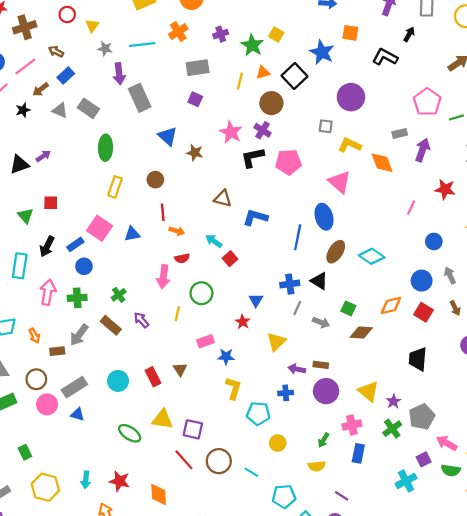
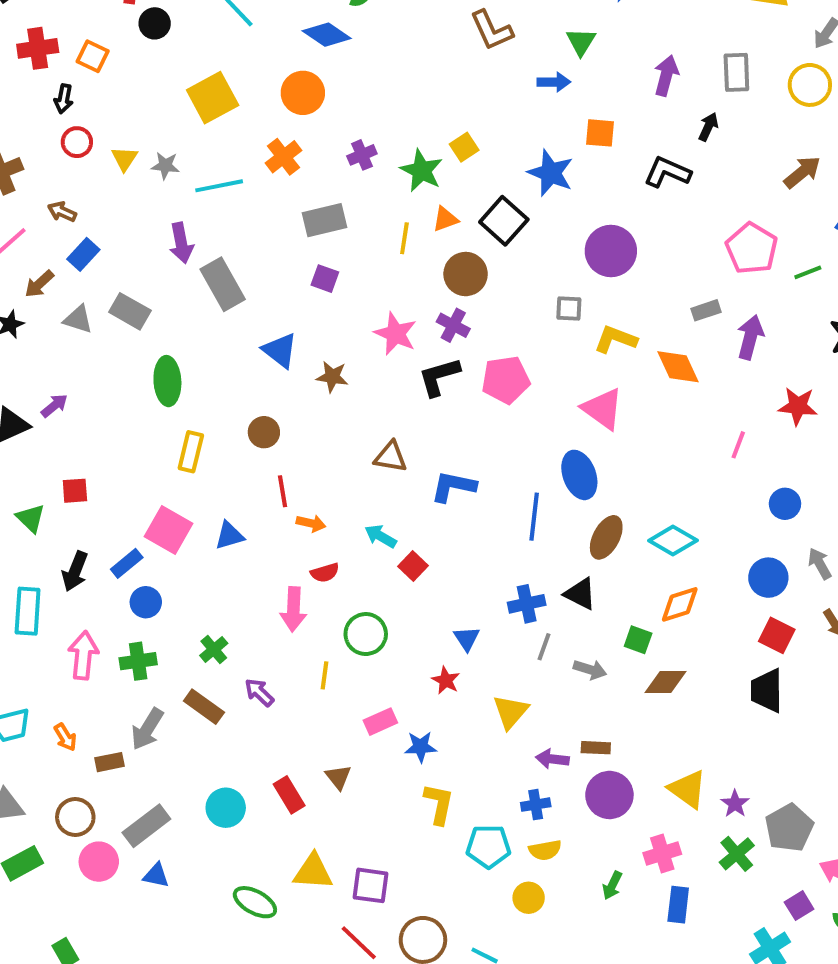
yellow square: (276, 34) -> (464, 147), turned 32
gray star: (105, 49) -> (165, 166), moved
orange diamond: (391, 305) -> (680, 604), moved
black trapezoid: (418, 359) -> (767, 690), moved
yellow semicircle: (317, 466) -> (545, 850), moved

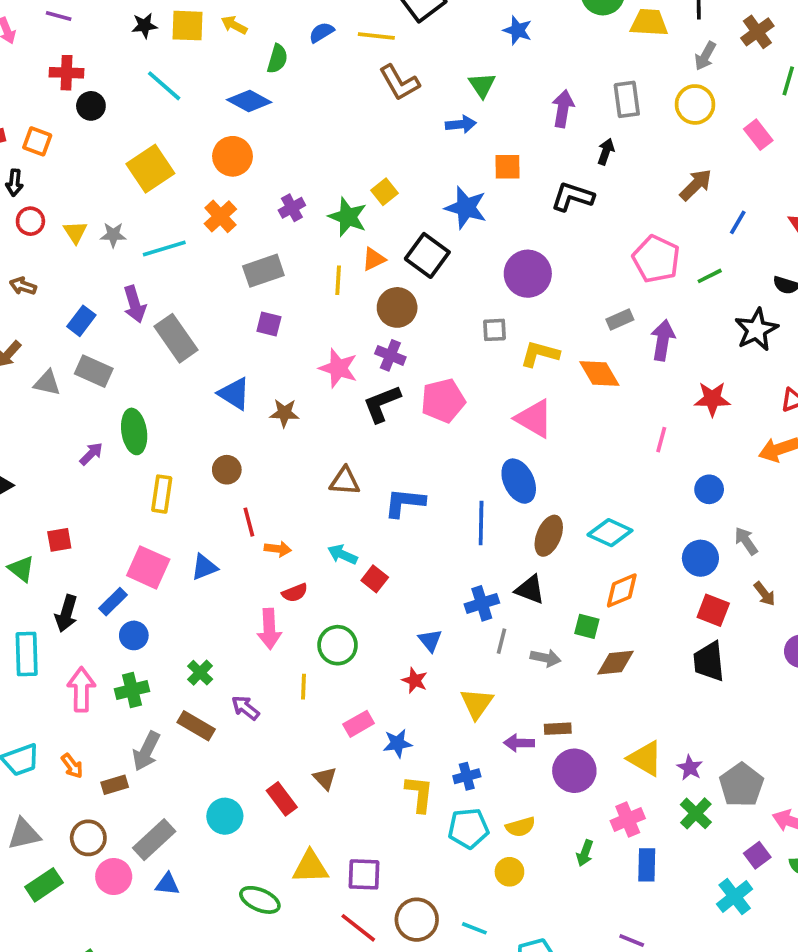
blue rectangle: (83, 254) -> (81, 321), moved
purple arrow: (54, 406) -> (91, 454), moved
blue cross: (536, 805) -> (467, 776), moved

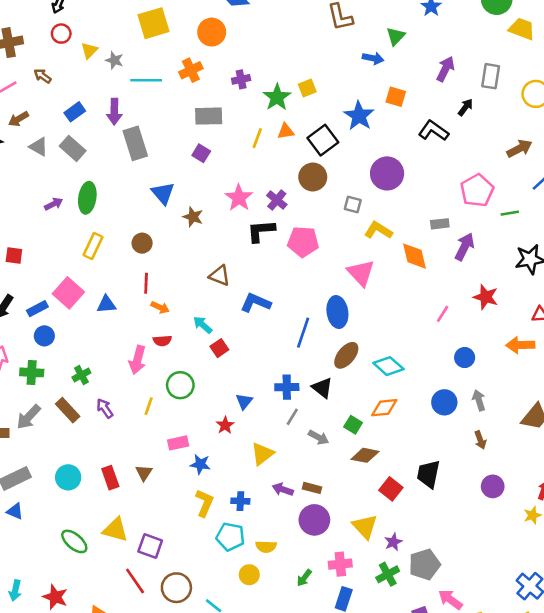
brown circle: (397, 307) -> (313, 177), moved
red square: (713, 610) -> (391, 489), moved

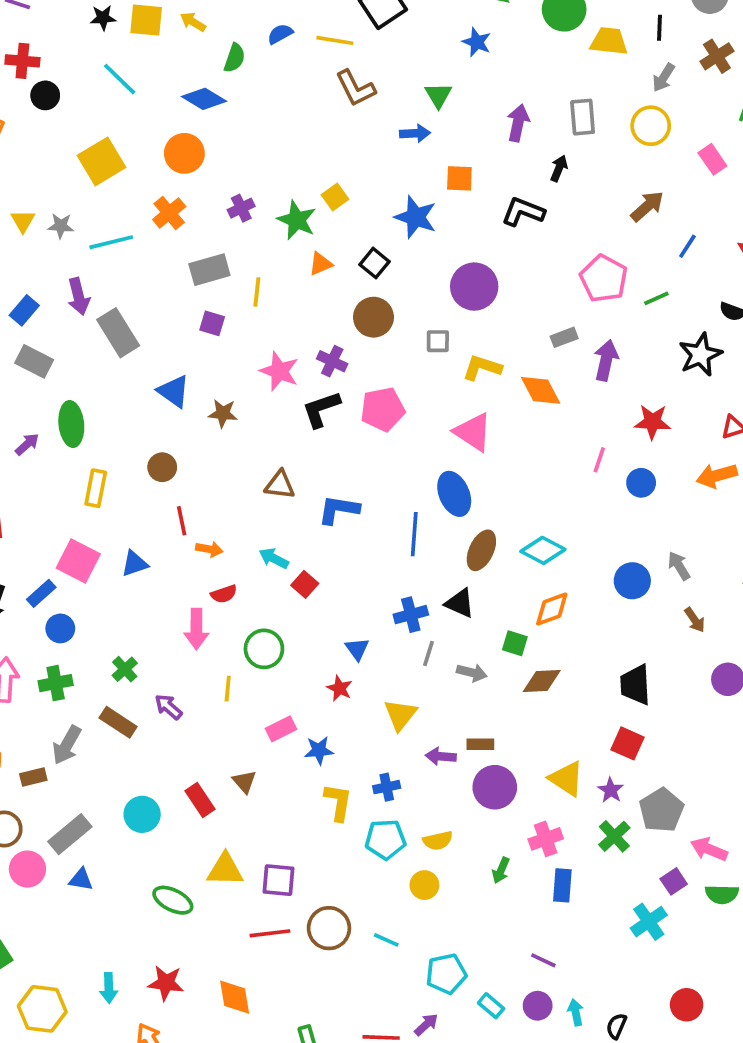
yellow line: (257, 138) -> (257, 292), moved
black square: (323, 140) -> (374, 263), size x0.7
blue circle: (465, 358) -> (641, 483), moved
red square: (391, 489) -> (627, 743), moved
red line: (135, 581) -> (270, 933), turned -48

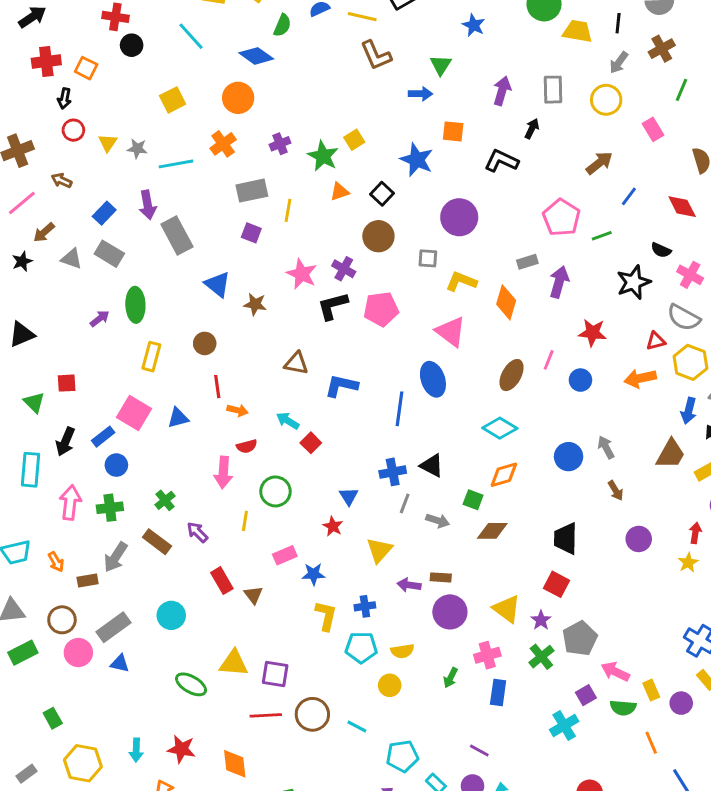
yellow square: (101, 161) -> (173, 100), size x0.7
orange diamond: (541, 390) -> (506, 302), turned 40
brown ellipse: (481, 550) -> (512, 375), moved
red rectangle: (200, 800) -> (222, 581), moved

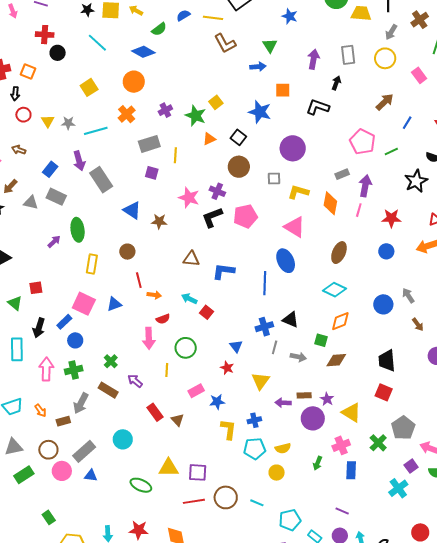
green semicircle: (282, 25) -> (159, 29), turned 35
pink line: (549, 360) -> (359, 210), moved
purple star: (541, 620) -> (327, 399), moved

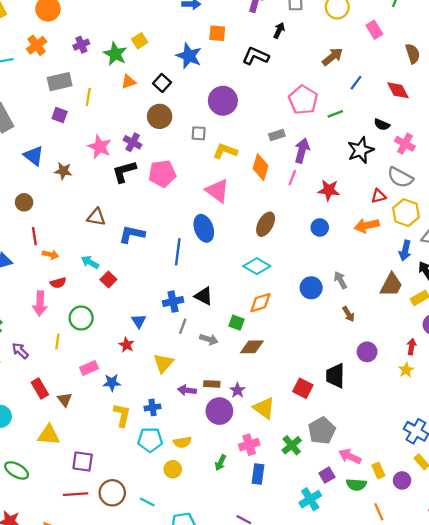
black trapezoid: (387, 361) -> (335, 376), moved
yellow triangle: (169, 468) -> (49, 435), moved

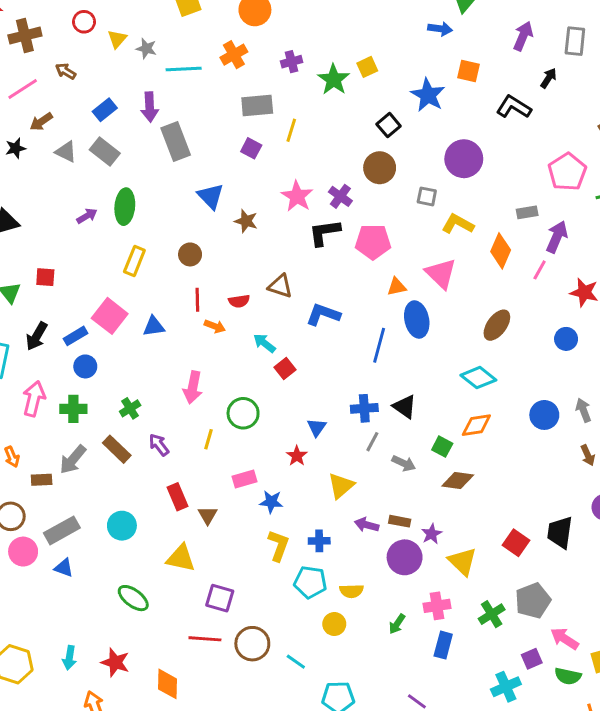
orange triangle: (129, 82) -> (397, 287), moved
red semicircle: (58, 283) -> (239, 301), moved

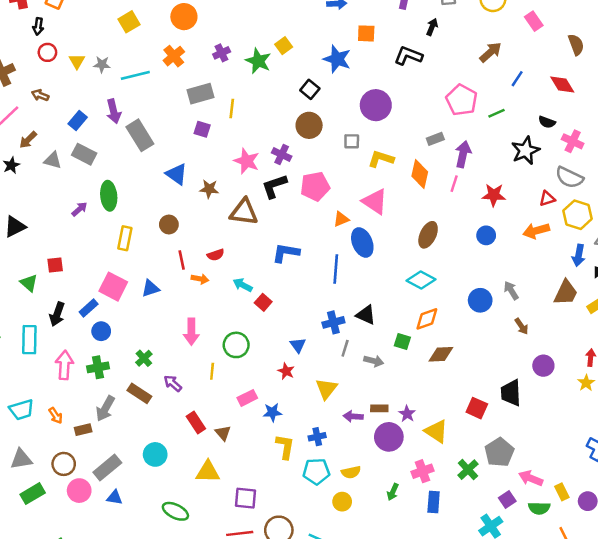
brown triangle: (280, 286) -> (244, 212), moved, size x1.4
brown diamond: (458, 480) -> (441, 354), moved

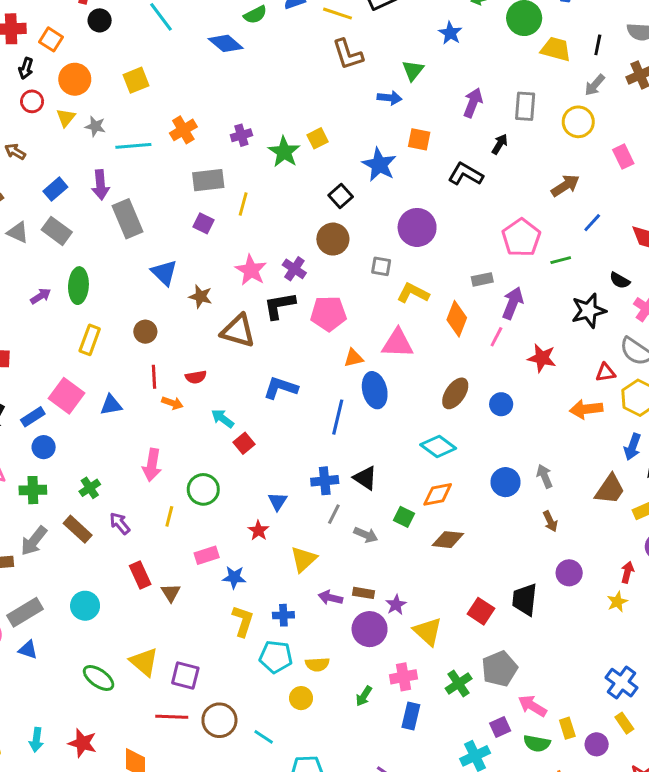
orange circle: (184, 17) -> (75, 79), moved
pink triangle: (375, 202) -> (397, 343), turned -40
blue circle: (486, 235) -> (501, 404), moved
yellow triangle: (208, 472) -> (144, 662), moved, turned 30

